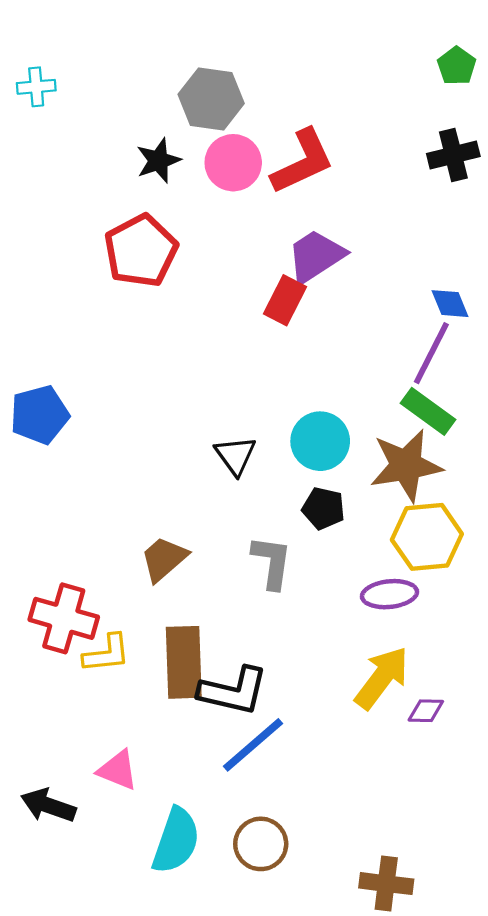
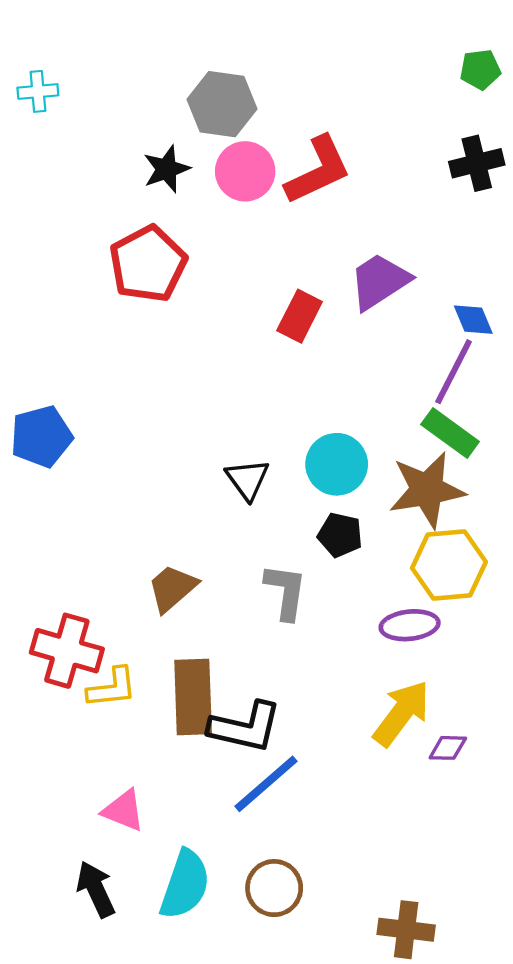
green pentagon: (457, 66) -> (480, 69), turned 30
purple trapezoid: (316, 256) -> (379, 281), moved
black arrow: (48, 805) -> (96, 889), moved, turned 46

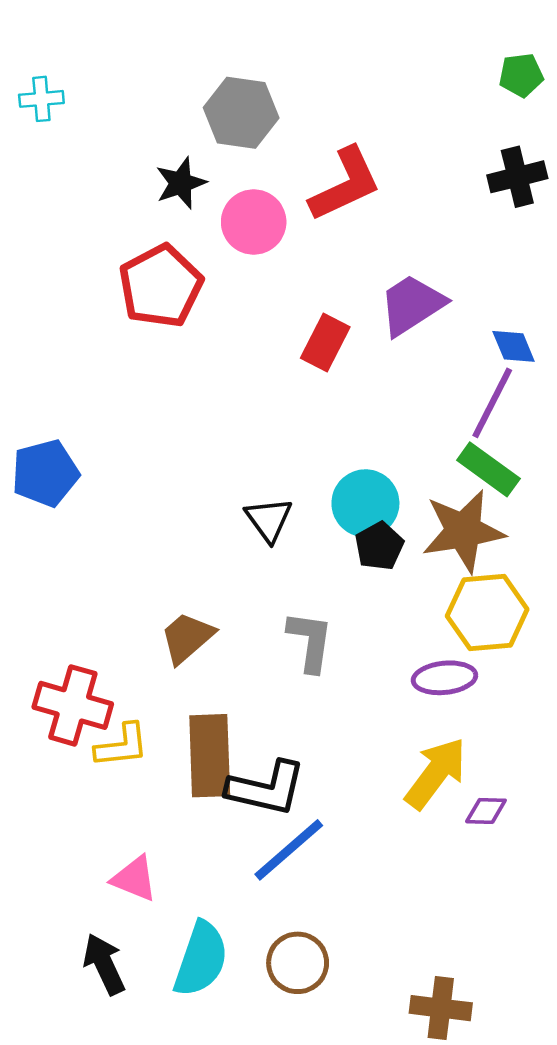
pink circle: (245, 171) -> (254, 222), moved
black pentagon: (340, 535) -> (379, 546), moved, turned 30

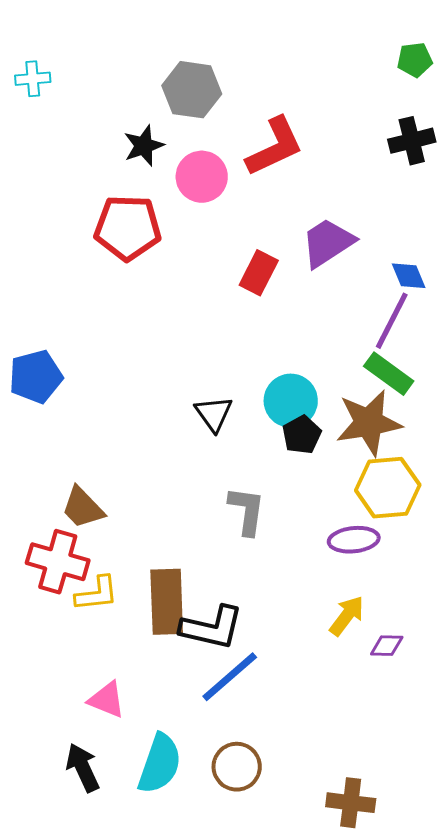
red pentagon: (161, 286) -> (128, 228), turned 30
brown trapezoid: (187, 638) -> (83, 508), moved, turned -93
yellow arrow: (436, 773) -> (347, 616), size x0.7

